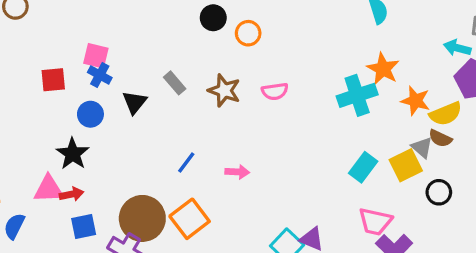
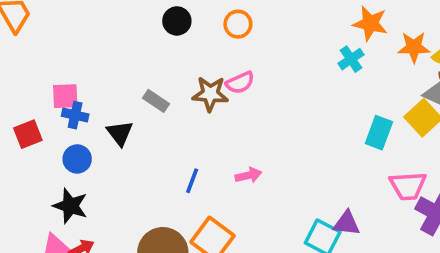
orange circle: (248, 33) -> (238, 24), moved
pink semicircle: (275, 91) -> (240, 83), moved
cyan cross: (357, 95) -> (351, 59), size x0.6

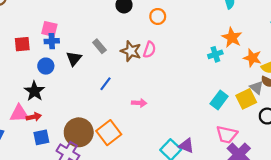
pink semicircle: (240, 83) -> (149, 50), turned -63
blue cross: (75, 115) -> (52, 41), turned -32
blue line: (192, 181) -> (105, 84), moved

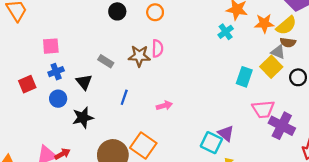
pink square: (49, 29) -> (51, 46), moved
black star: (34, 91) -> (83, 118), moved, turned -30
purple triangle: (186, 146) -> (226, 133), turned 35

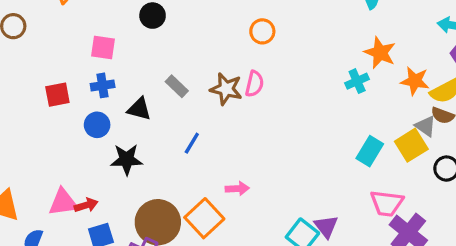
black circle: (117, 11) -> (153, 16), moved
black triangle: (84, 82) -> (139, 109), turned -48
pink arrow: (164, 106) -> (237, 189), moved

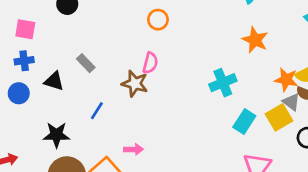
cyan cross: (357, 81) -> (223, 83), moved, size x1.4
orange star: (415, 81) -> (286, 80), moved
brown star: (226, 89) -> (135, 84), moved
black star: (127, 159) -> (56, 135), moved

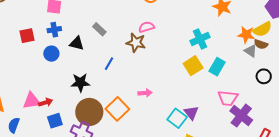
pink semicircle: (150, 63) -> (146, 27), turned -119
yellow square: (279, 117) -> (193, 66), moved
pink arrow: (134, 149) -> (145, 93), moved

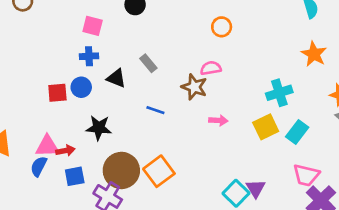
red square: (27, 36) -> (57, 93), moved
blue line: (109, 64) -> (155, 110), turned 72
black star: (80, 83) -> (99, 128), moved
pink arrow: (145, 93) -> (218, 120), moved
blue semicircle: (14, 125) -> (39, 166), moved

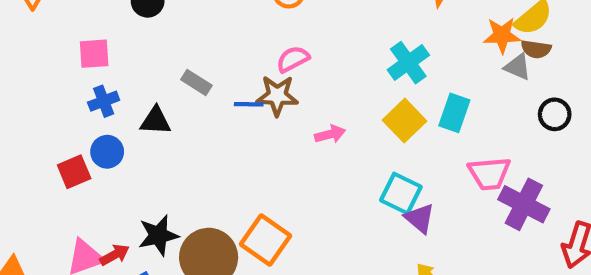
blue line: (155, 110) -> (249, 104), moved
black star: (99, 128) -> (158, 235), moved
cyan square: (236, 193) -> (401, 193), moved

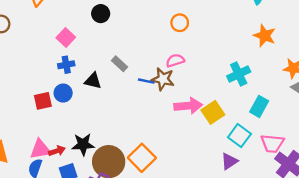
pink square: (94, 54) -> (66, 38), turned 36
yellow square: (405, 121) -> (213, 112), moved
pink arrow: (330, 134) -> (188, 106), size x1.6
cyan square: (401, 193) -> (239, 136), moved
purple triangle: (420, 218) -> (229, 161), turned 36

